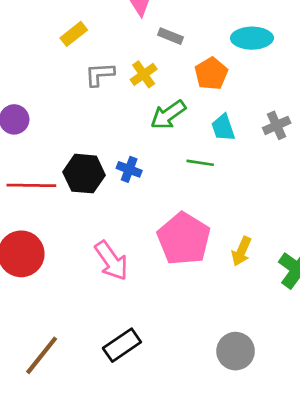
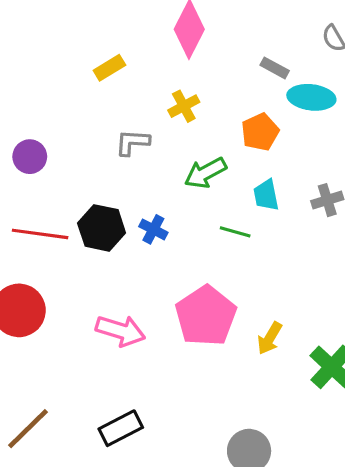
gray rectangle: (170, 36) -> (275, 68), moved
gray L-shape: (100, 74) -> (132, 142), moved
yellow cross: (144, 74) -> (184, 106), moved
pink arrow: (111, 261) -> (121, 331), turned -45

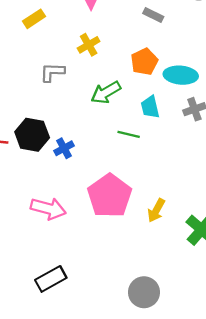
cyan ellipse: (311, 97) -> (181, 75), moved
blue cross: (153, 229) -> (64, 148), moved, turned 36

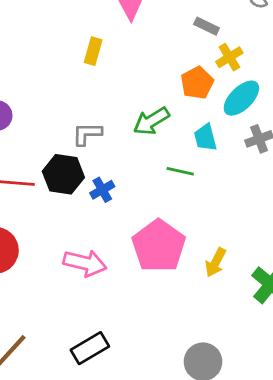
yellow rectangle: (34, 19) -> (93, 51), moved, turned -40
yellow cross: (89, 45) -> (229, 57), moved
gray L-shape: (52, 72) -> (87, 134), moved
cyan ellipse: (181, 75) -> (241, 98), turned -48

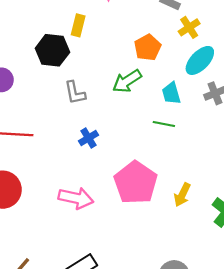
orange pentagon: (197, 83) -> (148, 48), moved
gray L-shape: (87, 134) -> (75, 93), turned -100
green line: (180, 171) -> (164, 124), moved
black hexagon: (63, 174) -> (52, 50), moved

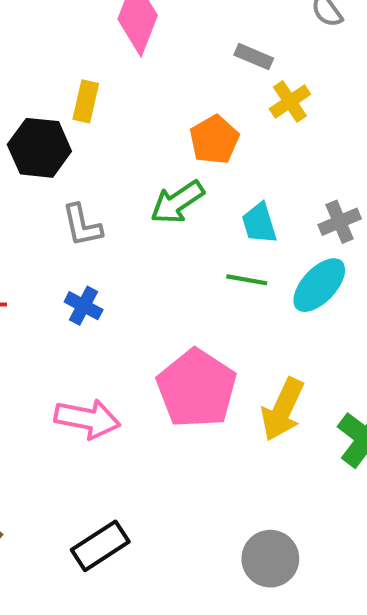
cyan ellipse: (200, 60) -> (319, 285), moved
blue cross: (88, 138) -> (84, 306), moved, turned -30
yellow arrow: (182, 195) -> (283, 409), size x1.4

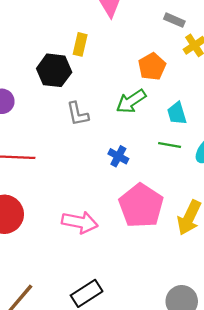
blue cross: (84, 306) -> (118, 156), moved

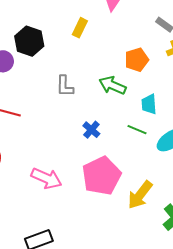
black hexagon: (54, 70) -> (29, 41), moved
green arrow: (131, 101) -> (112, 85), turned 44

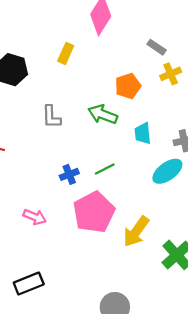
blue cross: (91, 130) -> (69, 174), moved, turned 30
green line: (137, 130) -> (105, 169), moved, turned -48
pink arrow: (46, 178) -> (35, 217), size x0.7

